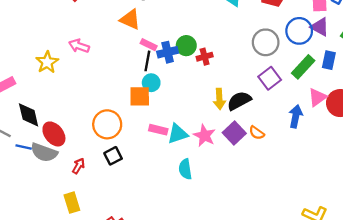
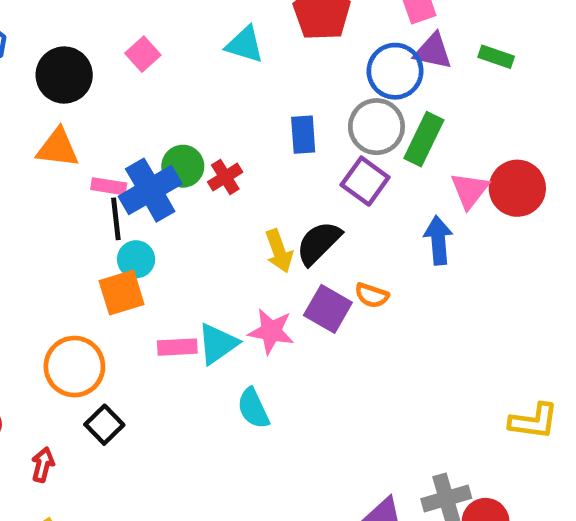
gray circle: (266, 42) -> (376, 127), moved
blue cross: (168, 52) -> (150, 190), size x1.4
blue rectangle: (329, 60) -> (303, 135), moved

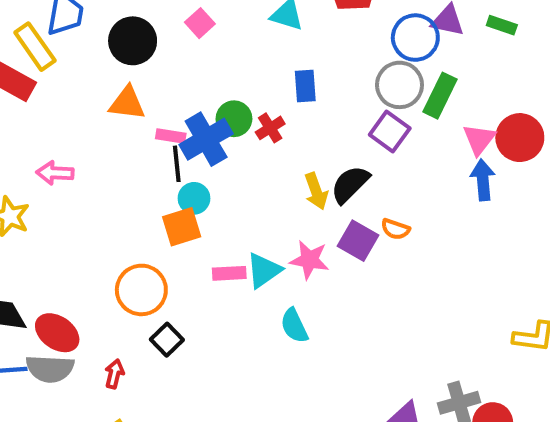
blue rectangle: (303, 135) -> (305, 86), moved
blue arrow: (438, 240) -> (483, 180), moved

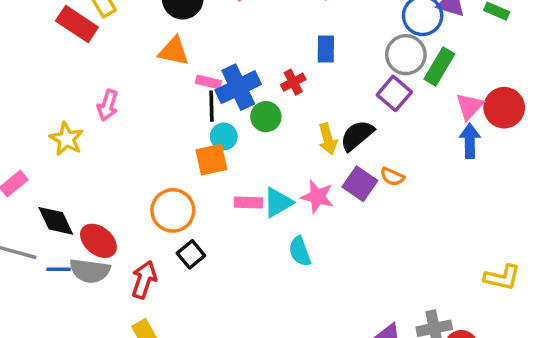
green circle: (234, 119) -> (266, 117), moved
pink arrow: (55, 173) -> (108, 105), turned -80
red arrow: (114, 374) -> (144, 280), size x1.5

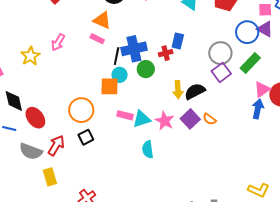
blue rectangle: (326, 49) -> (178, 41), moved
gray circle: (406, 55) -> (220, 53), moved
pink rectangle: (208, 82) -> (97, 39), moved
gray semicircle: (90, 271) -> (31, 151), moved

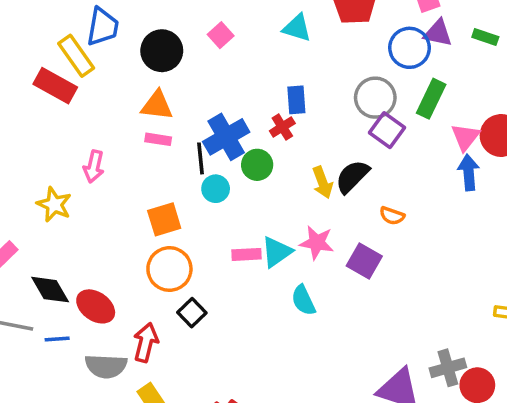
orange square: (109, 86) -> (164, 219), moved
purple square: (190, 119) -> (364, 261), moved

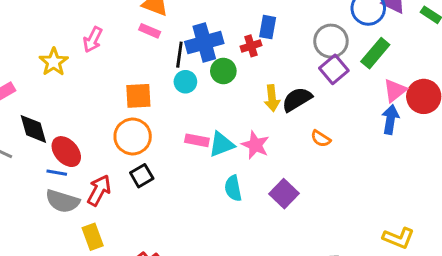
purple square: (364, 261) -> (284, 194), moved
blue line: (57, 339) -> (57, 173), moved

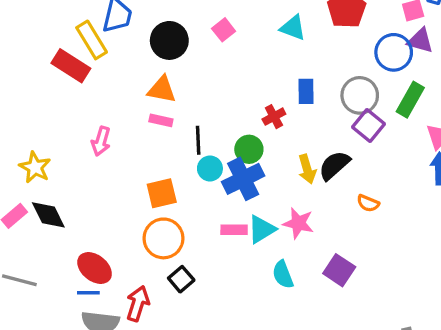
blue rectangle: (268, 27) -> (306, 91), moved
blue cross: (204, 42) -> (243, 179), moved
yellow star: (54, 62) -> (35, 167), moved
black diamond: (33, 129) -> (48, 215), moved

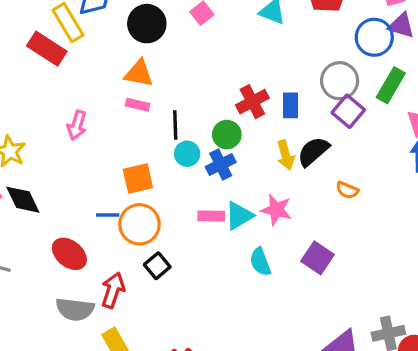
blue rectangle: (306, 91) -> (290, 105), moved
red cross: (274, 117) -> (252, 102), size x1.4
blue cross: (243, 179) -> (221, 165), size x0.7
blue line: (88, 293) -> (108, 215), moved

